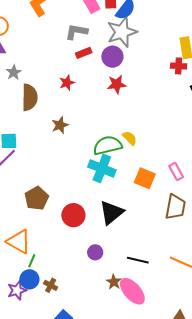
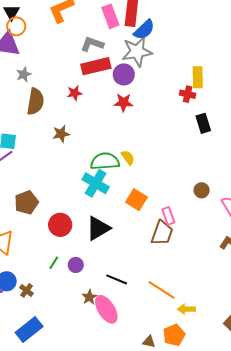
red rectangle: (84, 53) -> (96, 66), size x1.8
pink rectangle: (176, 171) -> (168, 216), moved
green line: (32, 261) -> (54, 263), moved

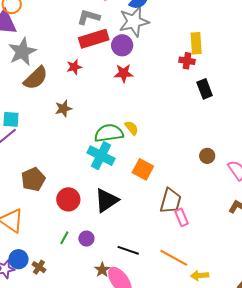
gray star: (24, 74) -> (22, 52), size x1.8
brown semicircle: (35, 102) -> (36, 78), turned 40
pink rectangle: (168, 216) -> (181, 217), moved

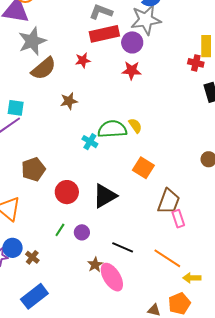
cyan cross: (101, 156) -> (90, 142), moved, size x0.6

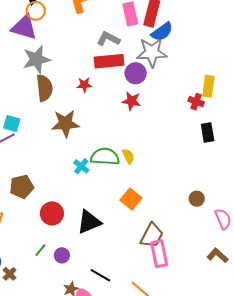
brown semicircle: (44, 68) -> (44, 88), turned -64
brown star: (69, 101) -> (65, 123), size x1.6
pink rectangle: (178, 219) -> (159, 254), size x1.5

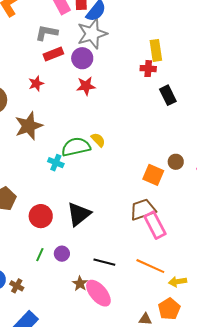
red rectangle: (109, 61) -> (53, 54), size x0.7
orange square: (131, 199) -> (153, 175), moved
brown trapezoid: (152, 235) -> (143, 210), turned -120

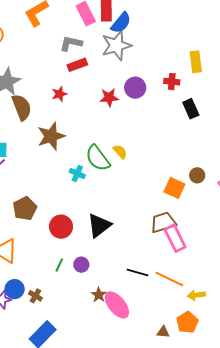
yellow rectangle: (156, 50) -> (196, 62), moved
purple circle: (82, 58) -> (135, 88), moved
green semicircle: (76, 147) -> (98, 158), turned -116
black line: (104, 262) -> (137, 272), moved

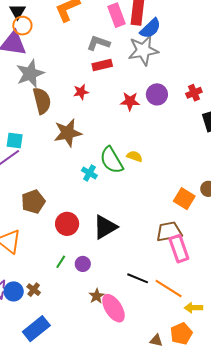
red cross: (172, 82) -> (194, 93), turned -35
yellow semicircle: (120, 152) -> (135, 156), turned -35
blue circle: (15, 289) -> (14, 291), moved

